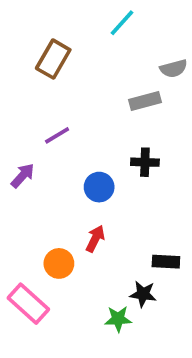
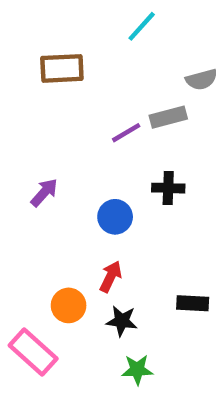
brown rectangle: (53, 59) -> (62, 68), turned 57
purple line: (57, 135) -> (126, 133), moved
purple arrow: (23, 176) -> (44, 192), moved
black star: (143, 294) -> (122, 321), moved

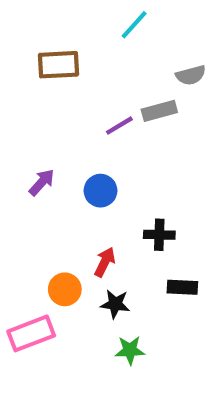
black cross: (168, 188) -> (159, 235), moved
blue circle: (115, 217) -> (100, 191), moved
pink rectangle: (33, 352) -> (31, 333), turned -63

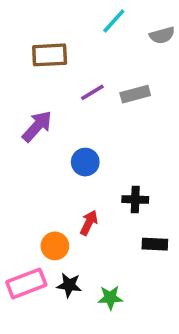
gray semicircle: (191, 75) -> (162, 35), moved
purple line: (119, 126) -> (92, 92), moved
purple arrow: (42, 182) -> (37, 126), moved, size x1.4
black star: (115, 304) -> (69, 285), moved

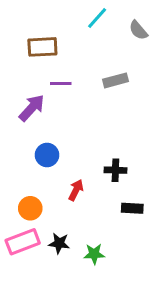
gray semicircle: (162, 35) -> (138, 30), turned 65
purple line: (92, 92) -> (61, 83), moved, turned 30
blue circle: (85, 162) -> (47, 155), moved
orange circle: (55, 246) -> (30, 208), moved

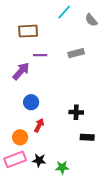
red arrow: (76, 190) -> (39, 125), moved

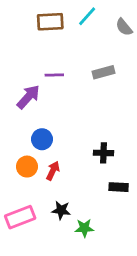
brown rectangle: (28, 31) -> (50, 22), moved
orange circle: (20, 137) -> (27, 167), moved
black star: (39, 160) -> (61, 210), moved

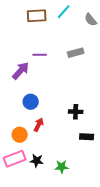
orange circle: (27, 167) -> (20, 135), moved
black star: (61, 210) -> (37, 161), moved

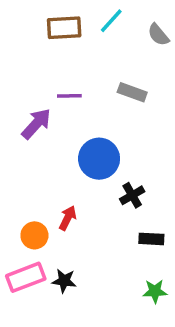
gray rectangle: (76, 53) -> (132, 92), turned 35
blue circle: (31, 102) -> (99, 159), moved, size x1.5
black cross: (76, 112) -> (132, 195), turned -32
green star: (62, 167) -> (155, 291), moved

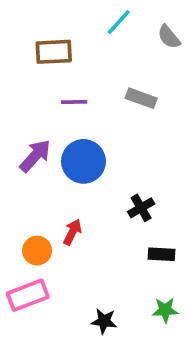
brown rectangle: (64, 28) -> (54, 52), moved
purple arrow: (36, 124) -> (35, 156), moved
blue circle: (99, 159) -> (83, 161), moved
black star: (64, 281) -> (104, 321), moved

